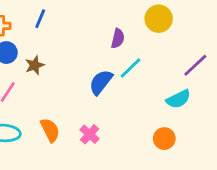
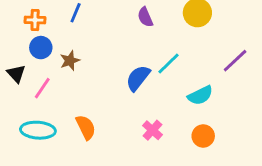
purple semicircle: (118, 38) -> (145, 17), moved, turned 144
cyan semicircle: (178, 99) -> (200, 95), moved
pink cross: (90, 134) -> (152, 130), moved

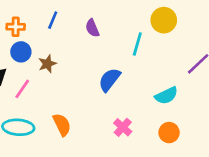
purple semicircle: (145, 17) -> (92, 28), moved
cyan line: (168, 63) -> (137, 44), moved, turned -30

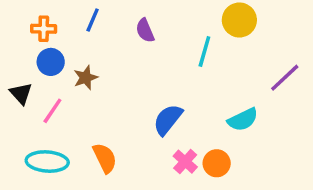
blue semicircle: (110, 80) -> (168, 120), moved
orange circle: (169, 133) -> (217, 163), moved

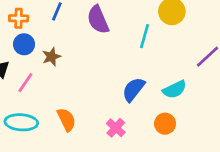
purple semicircle: (145, 30) -> (98, 20), size x1.5
blue semicircle: (168, 120) -> (134, 89), moved
pink cross: (185, 162) -> (116, 128), moved
orange circle: (217, 163) -> (165, 124), moved

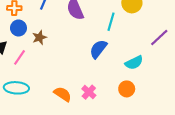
blue semicircle: (134, 89) -> (98, 49), moved
orange semicircle: (66, 120) -> (63, 94), moved, turned -30

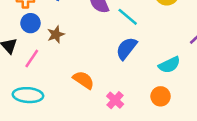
cyan line: (111, 22) -> (128, 17), moved, turned -66
orange semicircle: (63, 94) -> (84, 80), moved

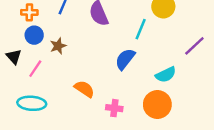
cyan line: (128, 17) -> (141, 29), moved, turned 72
orange circle: (161, 96) -> (157, 104), size x1.5
pink cross: (115, 100) -> (114, 108), turned -35

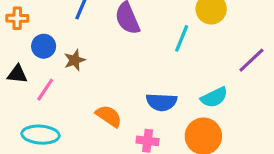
orange cross: (29, 12) -> (17, 18), moved
black triangle: (14, 57) -> (17, 74), turned -42
blue semicircle: (125, 59) -> (161, 102), moved, turned -125

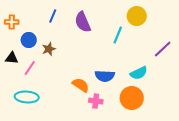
orange semicircle: (109, 116) -> (81, 85), moved

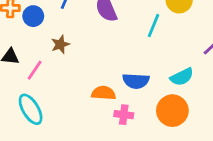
blue circle: (29, 40) -> (33, 16), moved
orange semicircle: (81, 85) -> (104, 93), turned -30
cyan ellipse: (27, 97) -> (31, 109), turned 55

